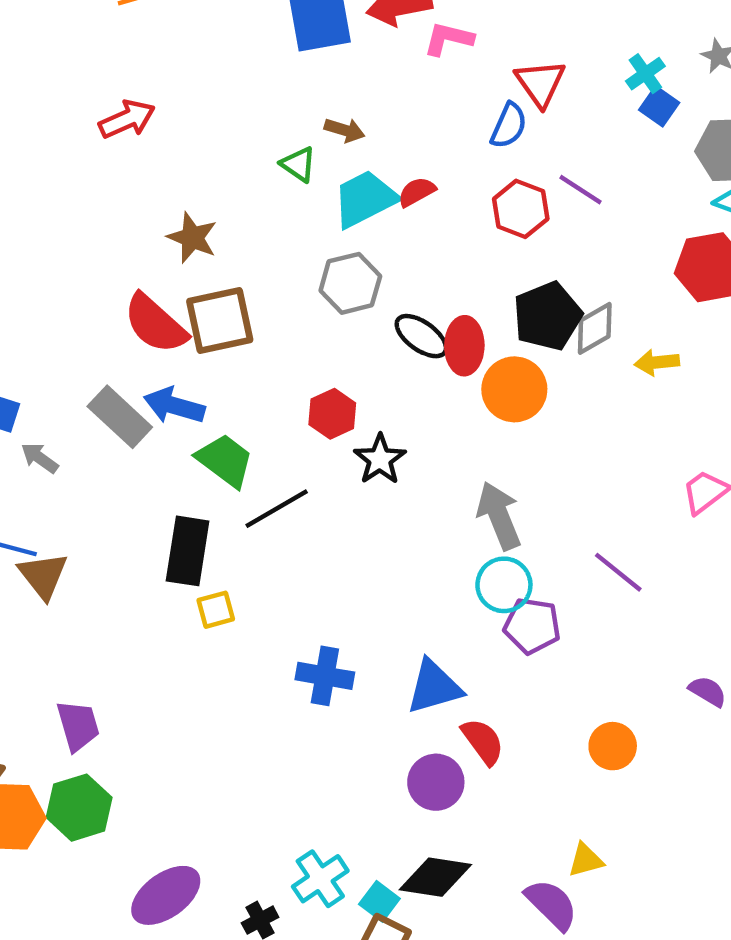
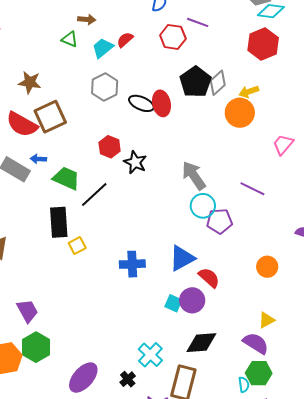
cyan trapezoid: (365, 199) -> (103, 48), size x0.7
orange circle: (514, 389) -> (240, 113), moved
blue arrow: (174, 406) -> (38, 159), size x0.6
cyan square: (379, 901) -> (173, 303), moved

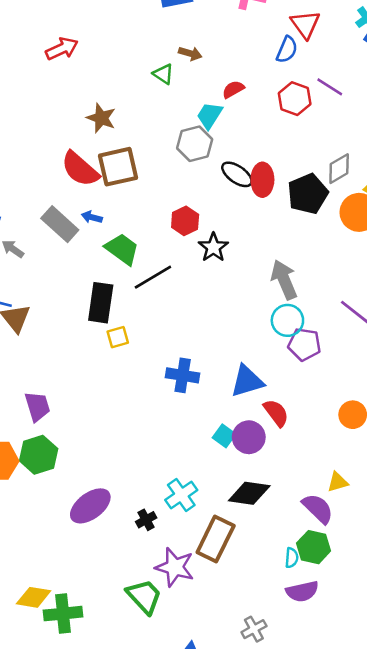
cyan trapezoid: (103, 48) -> (210, 115), moved, turned -30
black pentagon: (196, 82) -> (308, 194), moved

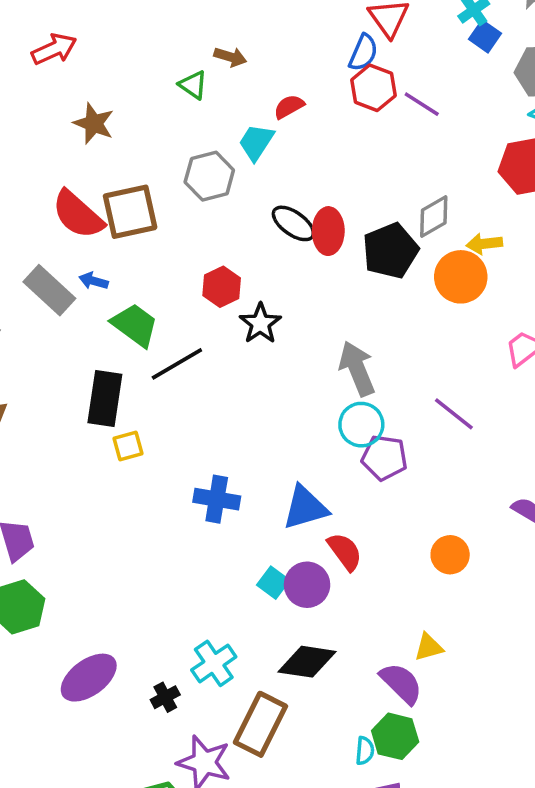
red hexagon: (295, 99) -> (373, 88), moved
brown star: (101, 118) -> (94, 123), moved
gray hexagon: (195, 144) -> (209, 176), moved

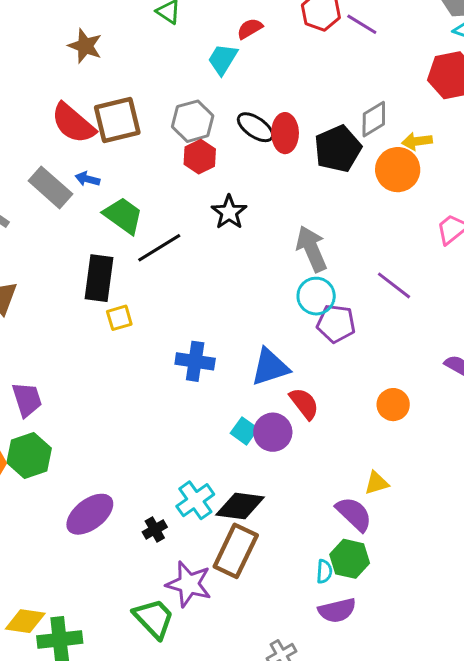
gray hexagon: (209, 176) -> (193, 121), moved
red hexagon: (222, 287) -> (200, 157), moved
black diamond: (307, 662) -> (240, 506), moved

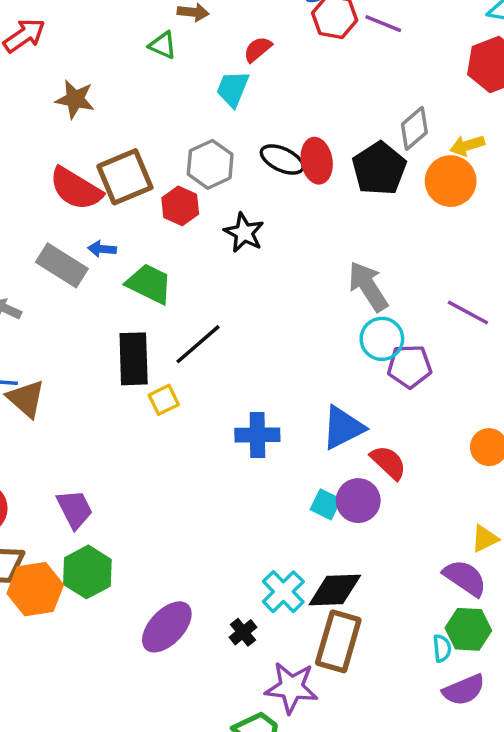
red hexagon: (200, 157) -> (180, 206), moved
black star: (229, 212) -> (244, 233), moved
black line: (159, 248) -> (198, 344), moved

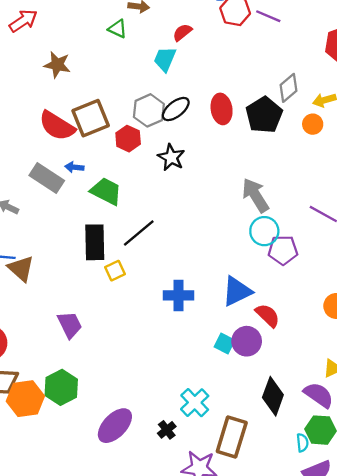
black ellipse: (282, 160) -> (176, 109), moved, turned -64
orange circle: (451, 181) -> (313, 124), size x0.6
purple trapezoid: (75, 509) -> (70, 325), moved
black diamond: (335, 590) -> (273, 396), moved, turned -69

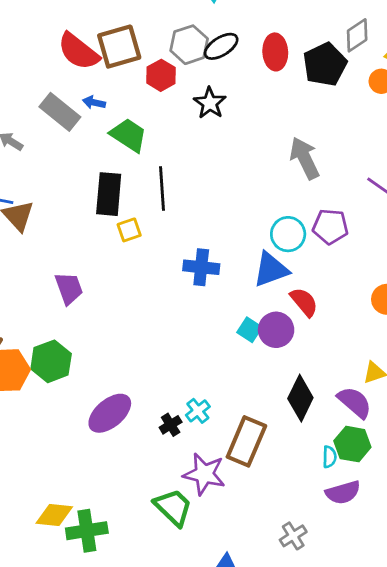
cyan circle: (264, 231) -> (288, 234), moved
black line: (139, 233) -> (162, 188), turned -60
cyan cross: (195, 403) -> (198, 411), moved, size x0.7

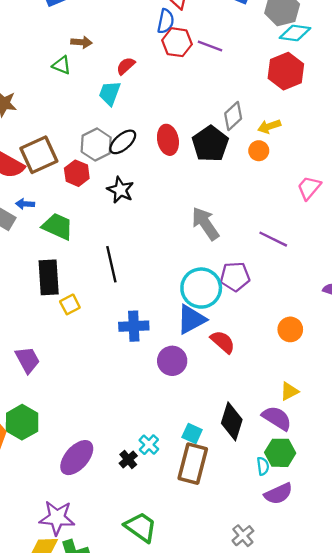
black line: (162, 188) -> (111, 264), moved
cyan circle: (288, 234) -> (201, 288), size x1.4
cyan square: (250, 330) -> (192, 433), moved
purple circle: (276, 330) -> (172, 361), moved
purple star: (204, 474) -> (57, 518), moved

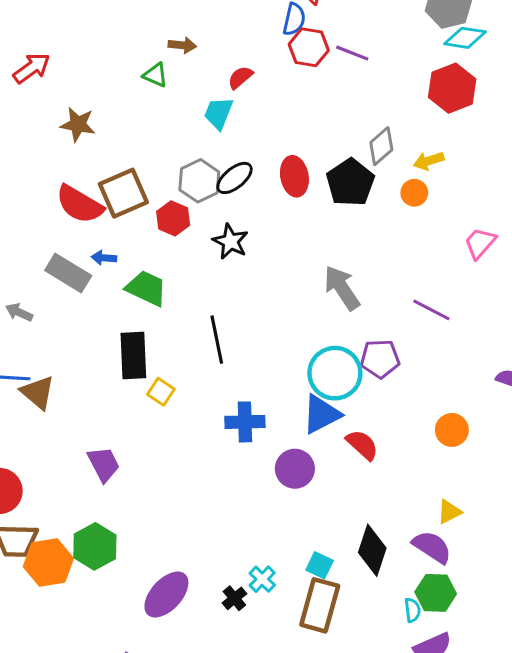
yellow square: (70, 304) -> (161, 392), turned -30

